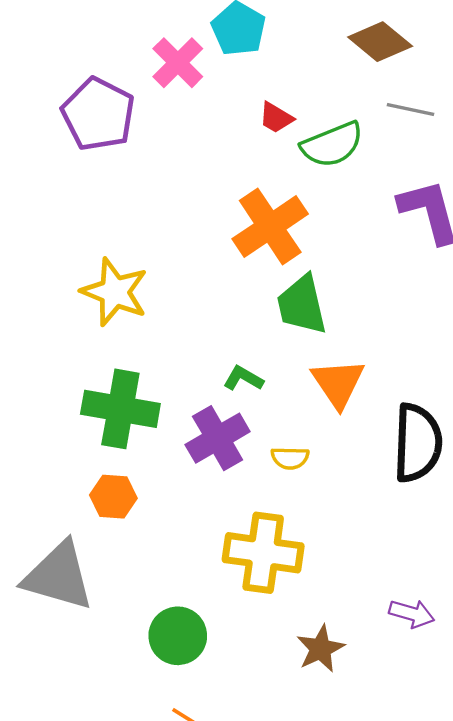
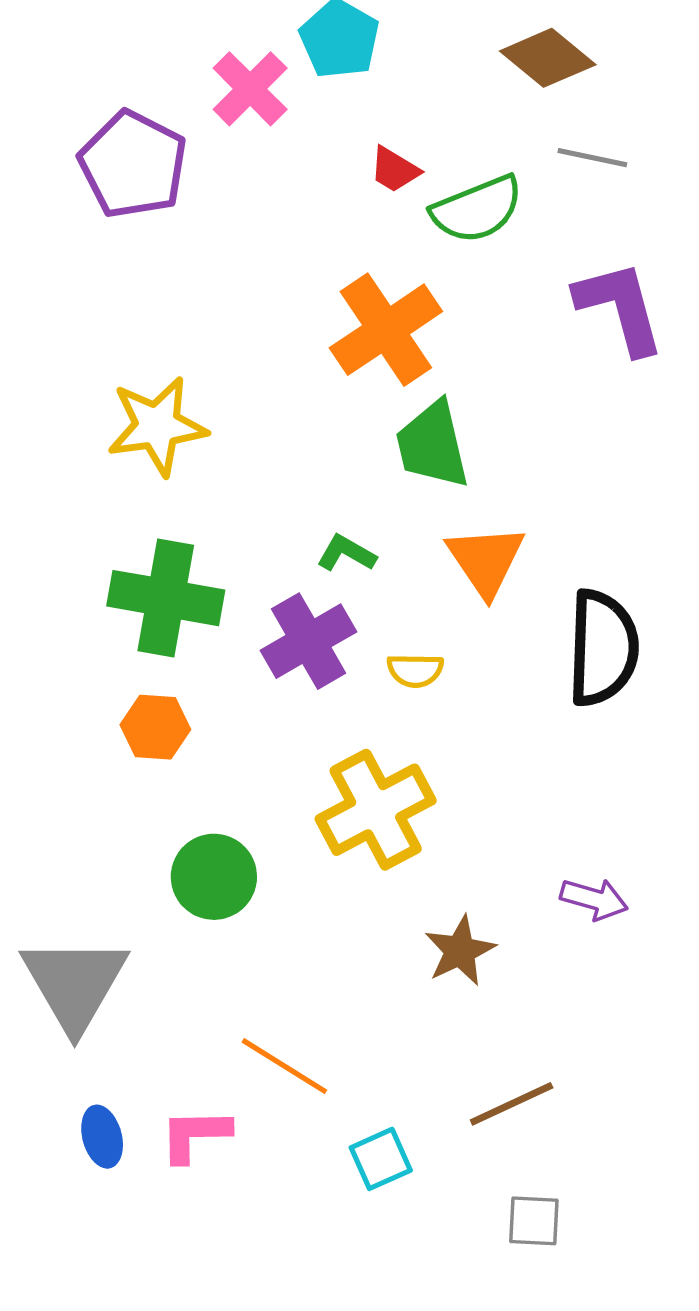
yellow star: (115, 292) -> (157, 426), turned -30
yellow cross: (263, 553) -> (376, 810), turned -36
gray triangle: (58, 576) -> (75, 983), moved, turned 44
green circle: (178, 636) -> (214, 877), moved

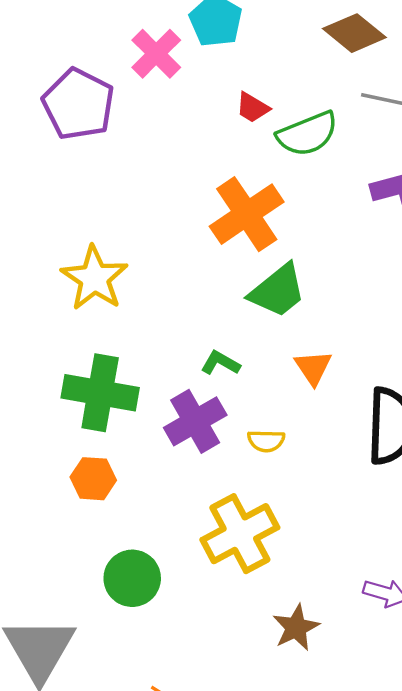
yellow star: (157, 426) -> (94, 278), turned -30
green trapezoid: (432, 445) -> (278, 291), turned -116
orange triangle: (486, 560) -> (313, 368), size x0.7

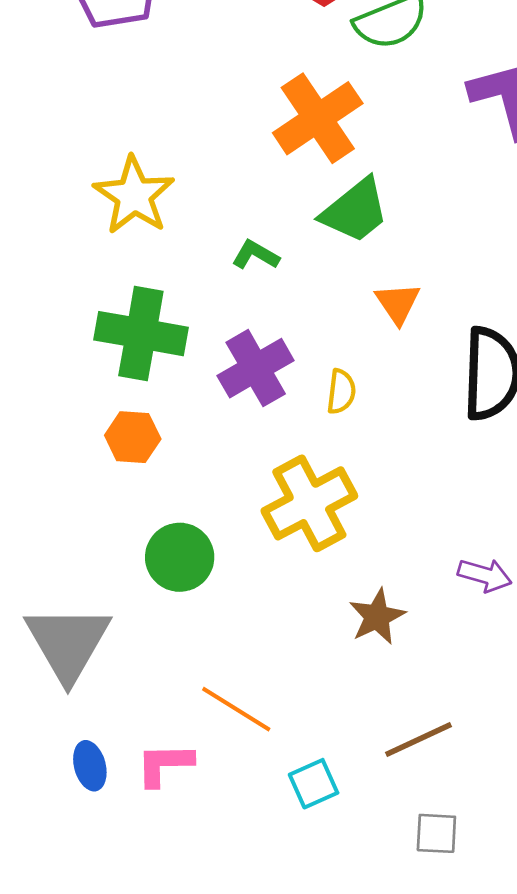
green L-shape: (220, 363) -> (256, 255), moved
yellow semicircle: (266, 441) -> (341, 392), turned -84

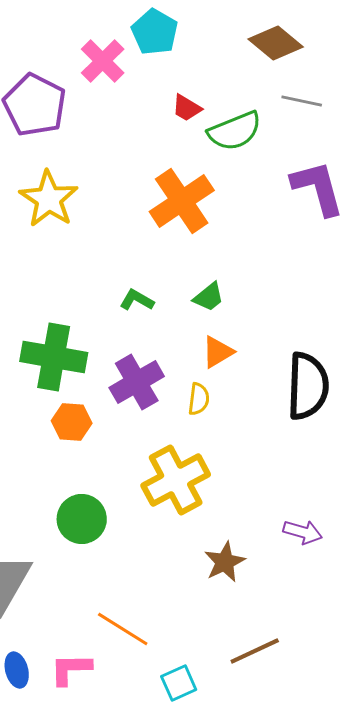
yellow star: (134, 196) -> (49, 199), moved
green trapezoid: (355, 211) -> (209, 297), moved, size x0.6
orange triangle: (398, 303) -> (218, 352), moved, turned 33
orange hexagon: (133, 437) -> (72, 422), moved

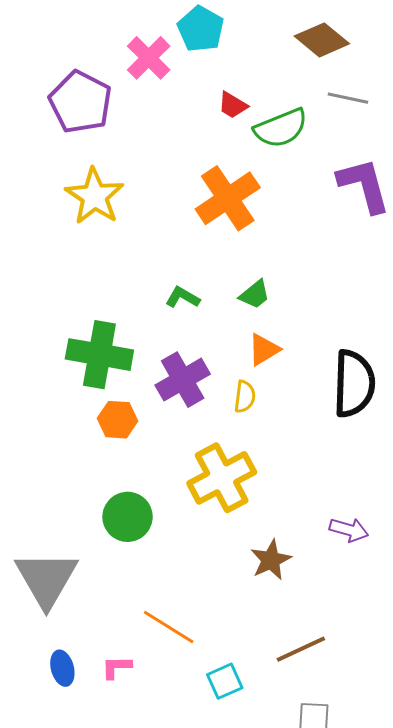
pink L-shape: (71, 669) -> (116, 667), size x0.7

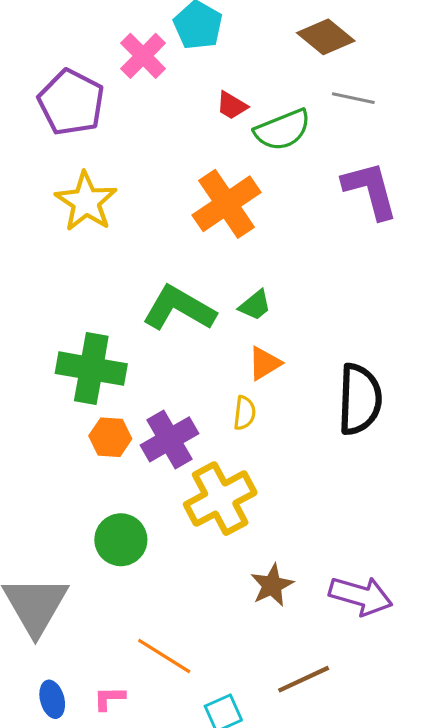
green L-shape: (183, 297) -> (179, 308), size x2.0
purple cross: (183, 380) -> (169, 439), moved
purple arrow: (349, 530) -> (361, 596), moved, size x1.5

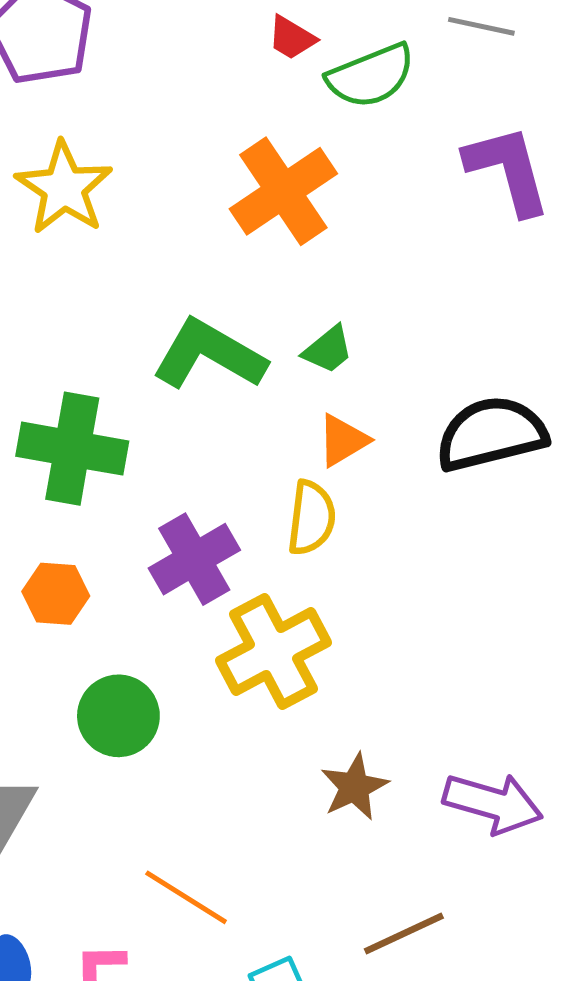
black semicircle: (360, 399) -> (491, 434), moved, turned -106
yellow semicircle: (244, 413) -> (311, 518), size x1.4
orange hexagon: (110, 437) -> (56, 594), moved

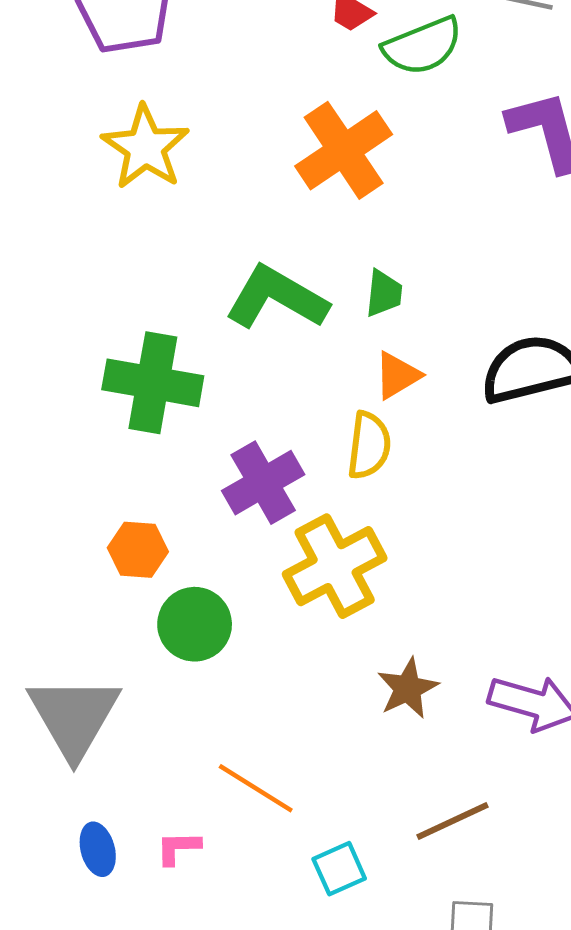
green trapezoid: (328, 350) -> (384, 293), turned -45
orange hexagon: (56, 594) -> (138, 550), moved

